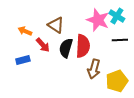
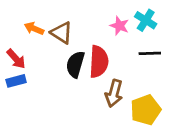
pink star: (98, 20) -> (119, 26), size x0.6
orange arrow: (25, 31) -> (34, 29), moved
red arrow: (43, 45) -> (16, 59), moved

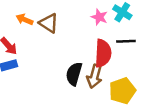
red semicircle: (99, 62) -> (103, 53), moved
black semicircle: (75, 64) -> (74, 74), moved

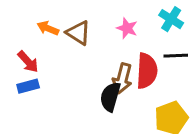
pink star: (99, 17) -> (127, 28), moved
brown arrow: (95, 76) -> (122, 78), moved

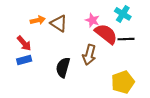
orange arrow: (48, 28) -> (38, 20), turned 144
red semicircle: (147, 71) -> (106, 34), moved, turned -55
black semicircle: (110, 97) -> (63, 67), moved

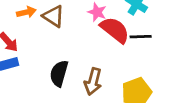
brown arrow: (89, 55) -> (93, 82), moved

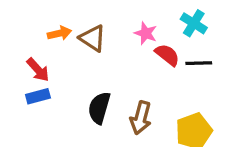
red semicircle: (115, 30) -> (167, 55), size x0.7

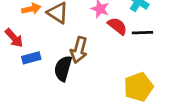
blue rectangle: (38, 96) -> (31, 58), moved
brown arrow: (141, 118) -> (79, 50), moved

